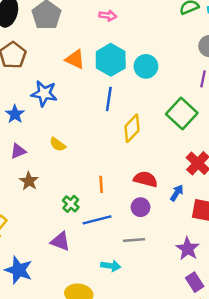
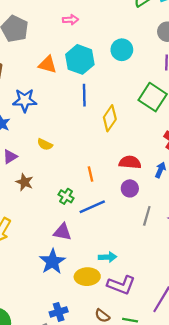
cyan circle: (146, 66) -> (122, 50), moved
gray line: (134, 240) -> (147, 216), moved, turned -60
cyan arrow: (111, 266) -> (108, 257), moved
blue star: (19, 270) -> (52, 262), moved, turned 30

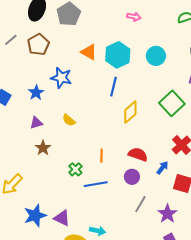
pink arrow: (70, 20) -> (134, 17), moved
purple triangle: (62, 232) -> (62, 218), moved
blue star: (52, 262) -> (35, 215), moved

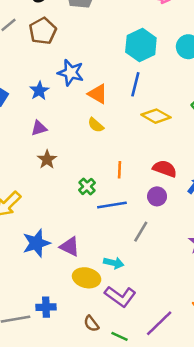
orange triangle: (89, 52) -> (98, 94), moved
yellow diamond: (130, 112) -> (156, 116), turned 70
yellow semicircle: (69, 120) -> (96, 125), moved
gray line: (140, 204) -> (141, 232), moved

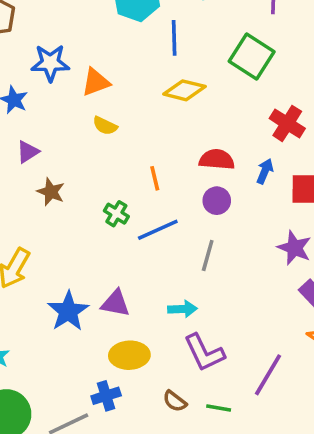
blue line: (135, 84) -> (174, 38), moved
orange triangle: (98, 94) -> (96, 82), turned -35
yellow ellipse: (87, 278) -> (129, 355), moved
purple L-shape: (120, 296) -> (204, 353), turned 44

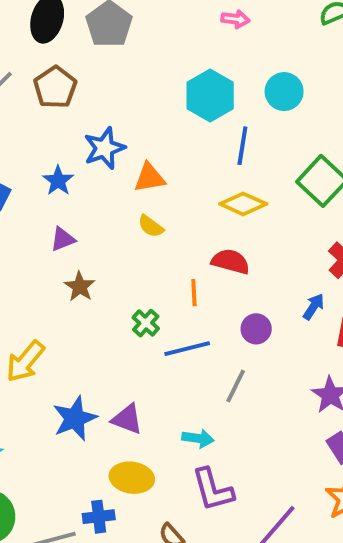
blue star: (50, 63) -> (104, 148), turned -30
red semicircle: (217, 159) -> (231, 262), moved

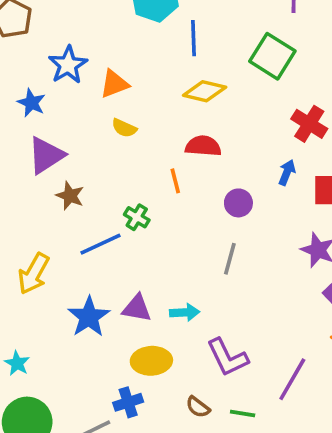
purple triangle: (63, 239) -> (46, 155), size x1.6
blue line: (187, 349) -> (100, 244), moved
cyan arrow: (198, 438) -> (185, 312), moved

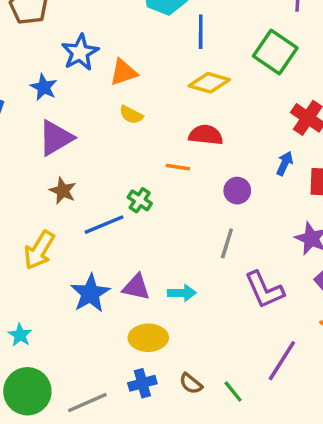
orange line: (175, 181) -> (178, 167), turned -70
brown star: (70, 196) -> (63, 191), moved
purple L-shape: (227, 357) -> (264, 290), moved
blue cross: (128, 402) -> (142, 383), moved
green line: (243, 414) -> (233, 391), turned 40

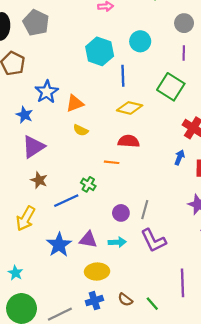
purple circle: (237, 191) -> (121, 213), moved
purple L-shape: (264, 290) -> (153, 240), moved
purple line: (282, 361) -> (183, 283), turned -32

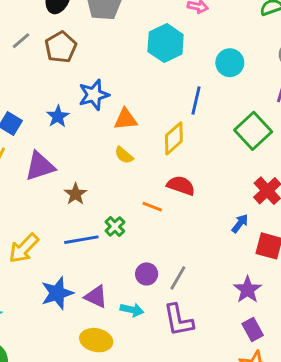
cyan hexagon: (100, 51) -> (166, 43), moved
yellow diamond: (130, 108) -> (174, 138), moved, turned -70
purple triangle: (33, 147) -> (40, 166), moved
brown star: (39, 180) -> (76, 194), moved

